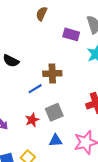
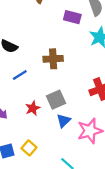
blue line: (35, 89) -> (20, 75), moved
blue triangle: (56, 140) -> (63, 121), moved, turned -40

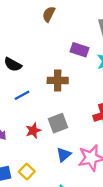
purple rectangle: (72, 17) -> (80, 50), moved
blue triangle: (63, 121) -> (64, 155), moved

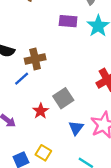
brown cross: (58, 80) -> (35, 59), moved

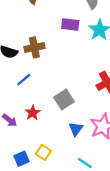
brown cross: (35, 59) -> (34, 47), moved
red star: (41, 111) -> (33, 113), moved

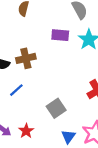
red star: (33, 113) -> (26, 131), moved

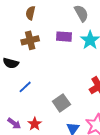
brown cross: (26, 58) -> (30, 40), moved

